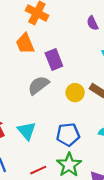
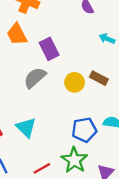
blue pentagon: (68, 135) -> (84, 130), moved

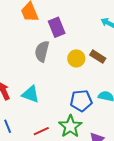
gray semicircle: (35, 78) -> (42, 51), turned -40
cyan triangle: (26, 127) -> (31, 94), turned -30

